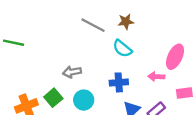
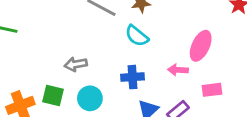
green square: (53, 98) -> (53, 95), turned -36

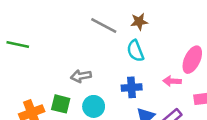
cyan semicircle: (137, 36) -> (135, 51), turned 30

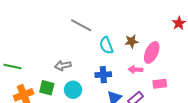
brown star: (139, 22) -> (132, 41), moved
green line: (18, 44) -> (13, 67), moved

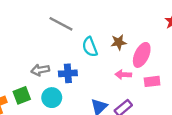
blue cross: (103, 75) -> (68, 73), moved
pink rectangle: (160, 84) -> (152, 81), moved
green square: (47, 88) -> (22, 95), turned -35

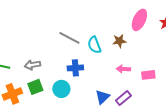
gray line: (61, 24) -> (69, 38), moved
pink ellipse: (142, 55) -> (139, 20), moved
gray arrow: (40, 70) -> (32, 65), moved

